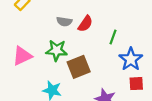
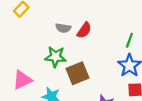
green line: (113, 37) -> (129, 40), moved
pink triangle: (22, 56) -> (22, 80), moved

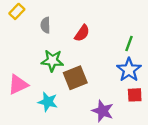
gray semicircle: (63, 28) -> (45, 25), moved, turned 80

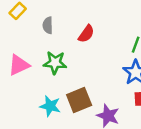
brown square: (75, 78) -> (79, 100), moved
pink triangle: (18, 85) -> (19, 65), moved

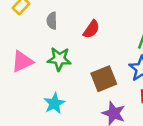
brown square: (79, 100) -> (104, 79), moved
cyan star: (50, 106) -> (54, 103), turned 30

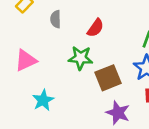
green star: (59, 59) -> (81, 58), moved
cyan star: (54, 103) -> (43, 100), moved

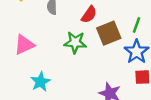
brown square: (108, 78) -> (109, 33), moved

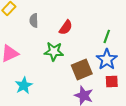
brown square: (109, 33) -> (82, 69), moved

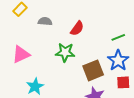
gray semicircle: (34, 20) -> (45, 21), turned 96
green line: (107, 36) -> (118, 37), turned 48

